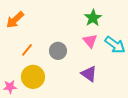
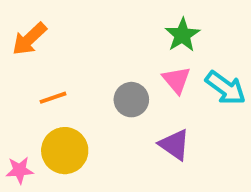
orange line: (27, 50) -> (53, 98), turned 32
gray circle: (58, 51) -> (131, 100), moved

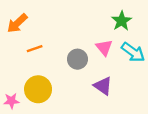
green star: (182, 35) -> (122, 21), moved
orange line: (53, 98) -> (35, 49), moved

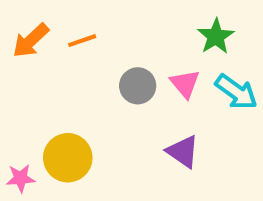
orange line: (35, 49) -> (82, 41), moved
gray circle: (77, 59) -> (138, 86), moved

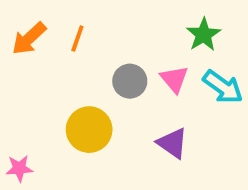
orange line: (82, 41) -> (77, 38), turned -52
yellow circle: (68, 158) -> (89, 130), moved

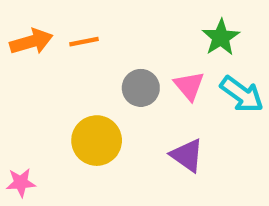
orange arrow: (29, 38) -> (31, 42), turned -153
orange line: (77, 38) -> (84, 42), turned 60

